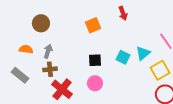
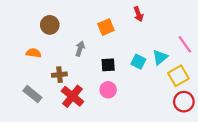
gray arrow: (48, 51) -> (80, 49), moved
gray rectangle: (20, 75) -> (32, 94), moved

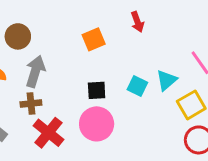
gray arrow: (80, 49) -> (35, 71), moved, size x1.5
pink circle: (108, 90) -> (97, 124), size x1.5

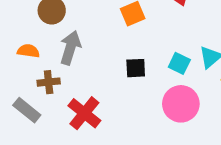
brown cross: (31, 104) -> (49, 82), moved
pink circle: (97, 124) -> (181, 104), moved

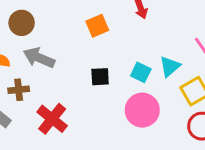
gray arrow: (70, 48) -> (39, 58), turned -84

